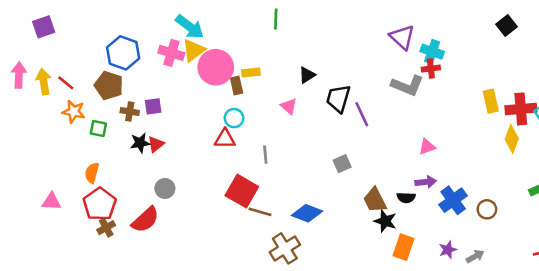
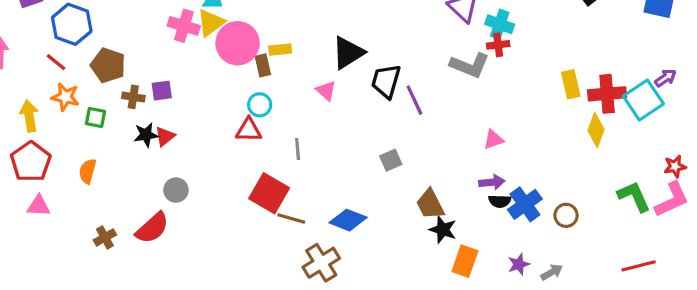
blue hexagon: (123, 53) -> (72, 24), moved
black triangle: (307, 75) -> (348, 53), size x1.6
yellow arrow: (44, 82) -> (29, 116), moved
black semicircle: (406, 198) -> (500, 201), moved
red pentagon: (100, 204) -> (31, 162), moved

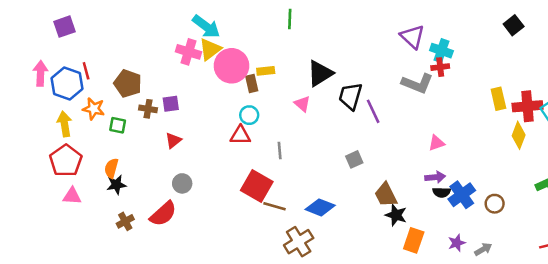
blue hexagon: (72, 24) -> (67, 83), moved
red line: (56, 62) -> (86, 71), moved, turned 36
black star: (146, 135) -> (116, 185), moved

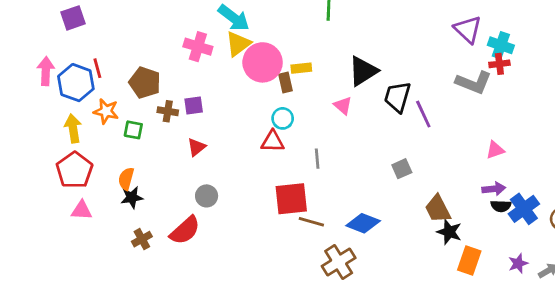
pink cross: (188, 52) -> (198, 47), moved
red square: (257, 186) -> (291, 199), turned -36

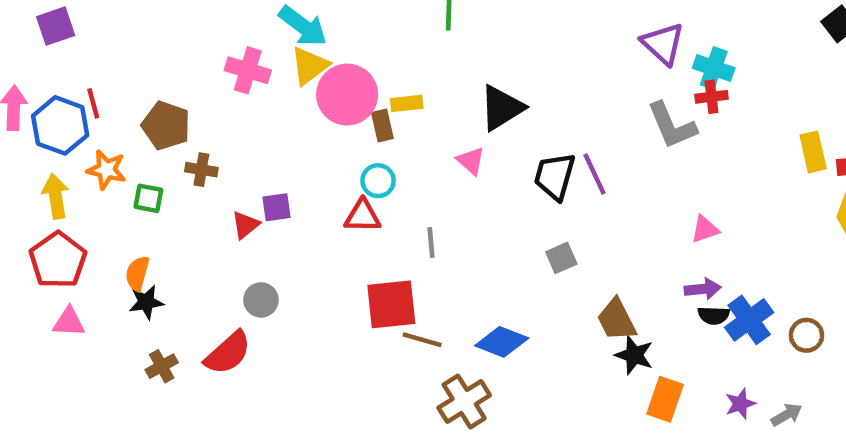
gray L-shape: (474, 83) -> (672, 125), turned 45
black trapezoid: (397, 97) -> (555, 176), moved
purple square: (194, 105) -> (276, 207), moved

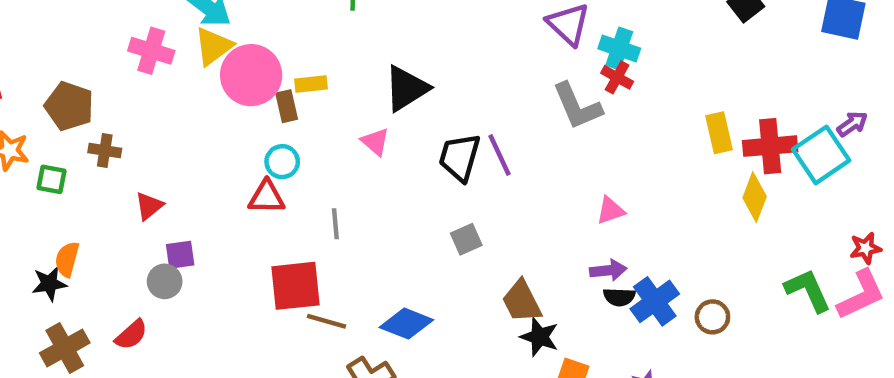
red cross: (711, 97) -> (617, 77), turned 36
purple square: (276, 207) -> (180, 255), moved
orange semicircle: (137, 273) -> (67, 259), moved
red semicircle: (228, 353) -> (131, 335), size x0.7
brown cross: (162, 366) -> (65, 348), size x1.5

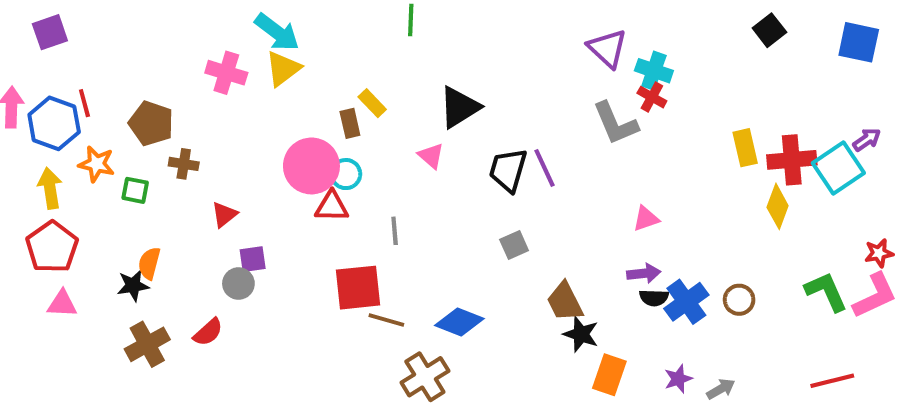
pink circle: (251, 75) -> (311, 166), moved
yellow rectangle: (311, 84) -> (372, 103), turned 52
brown circle: (712, 317) -> (739, 300), moved

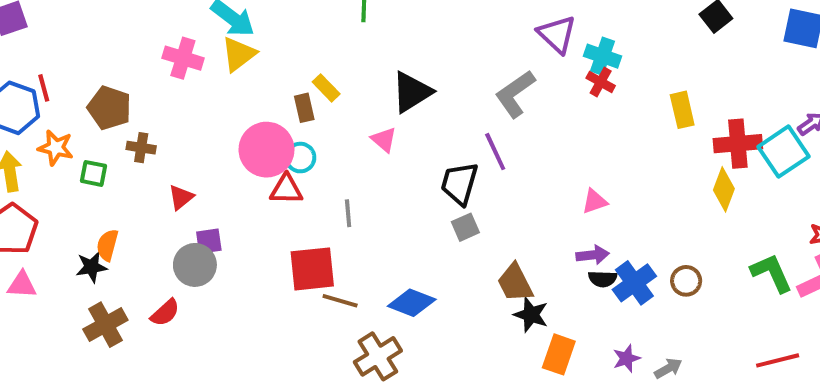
gray L-shape: (615, 123) -> (515, 94), moved, turned 78
yellow rectangle: (745, 148) -> (682, 110), moved
black trapezoid: (508, 170) -> (459, 183), moved
gray circle: (238, 284) -> (195, 265), size x1.4

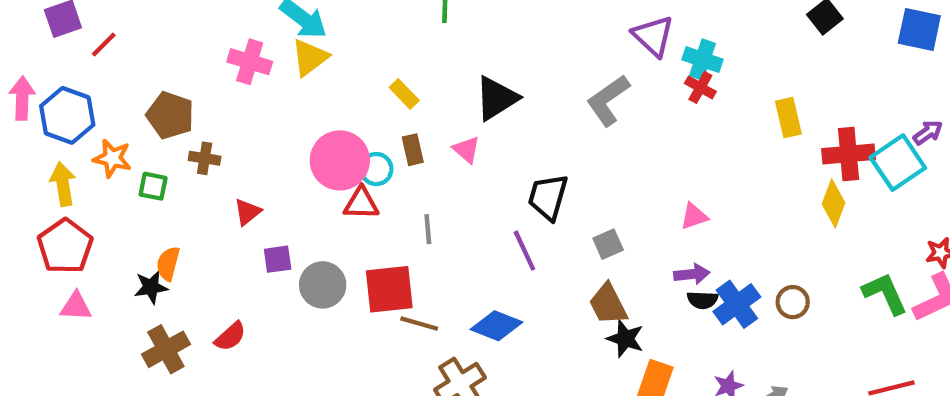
red line: (44, 88) -> (104, 45), moved, turned 60
brown rectangle: (304, 108) -> (413, 150), moved
purple line: (495, 152) -> (524, 251), moved
gray square: (465, 227) -> (608, 244), moved
gray circle: (195, 265) -> (323, 285), moved

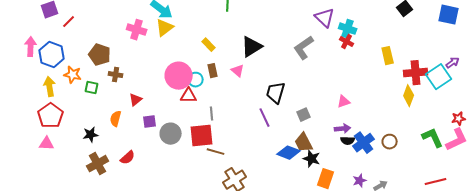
gray line: (428, 229) -> (212, 114), moved
orange semicircle: (168, 263) -> (116, 119), moved
pink triangle: (76, 306) -> (47, 144), moved
blue diamond: (496, 326) -> (289, 153), moved

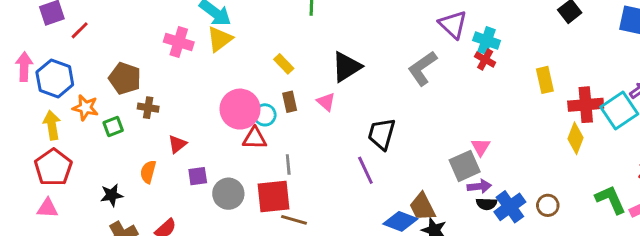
green square: (92, 88) -> (113, 127), turned -32
pink triangle: (344, 102) -> (481, 147), turned -40
gray square: (304, 115) -> (465, 166), moved, size x1.5

